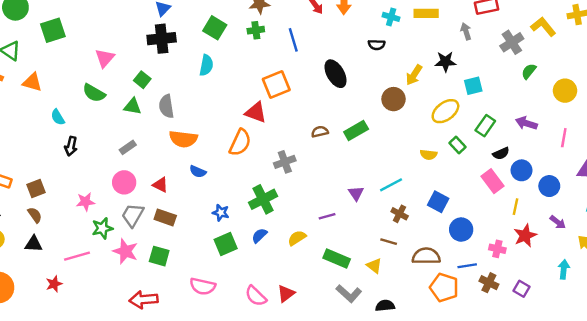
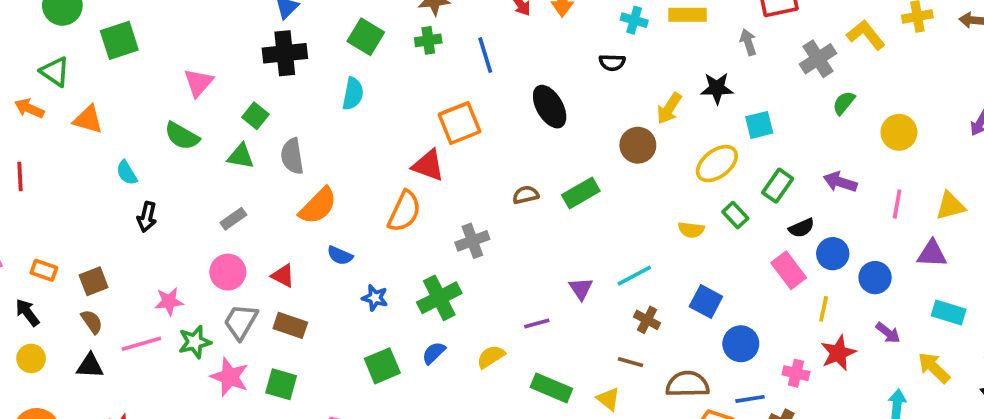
orange semicircle: (183, 139) -> (318, 206), turned -52
blue star: (221, 213) -> (375, 298), moved
pink line: (77, 256) -> (141, 344), moved

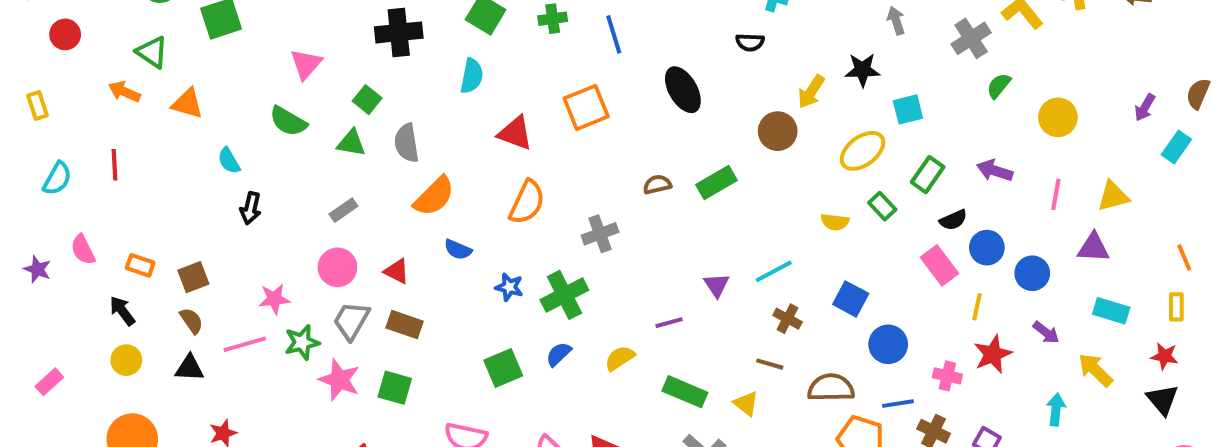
red triangle: (428, 165) -> (515, 133), moved
blue star: (375, 298) -> (509, 287), moved

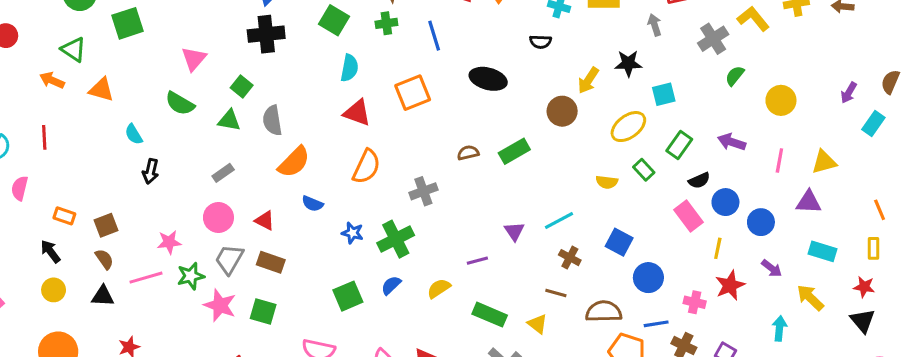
cyan semicircle: (472, 76) -> (349, 68), moved
black ellipse: (683, 90) -> (488, 79), turned -45
pink semicircle: (83, 250) -> (20, 188), moved, turned 40

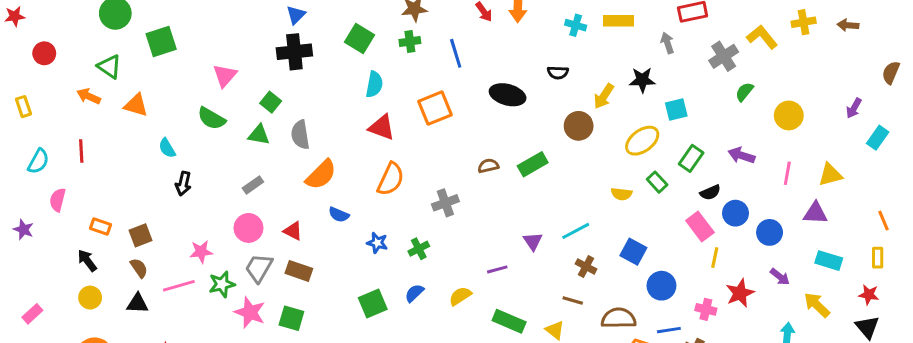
black semicircle: (541, 42) -> (558, 73), moved
brown semicircle: (890, 82) -> (891, 73), moved
green cross: (396, 239) -> (419, 249), size x0.6
yellow line: (718, 248) -> (715, 258), moved

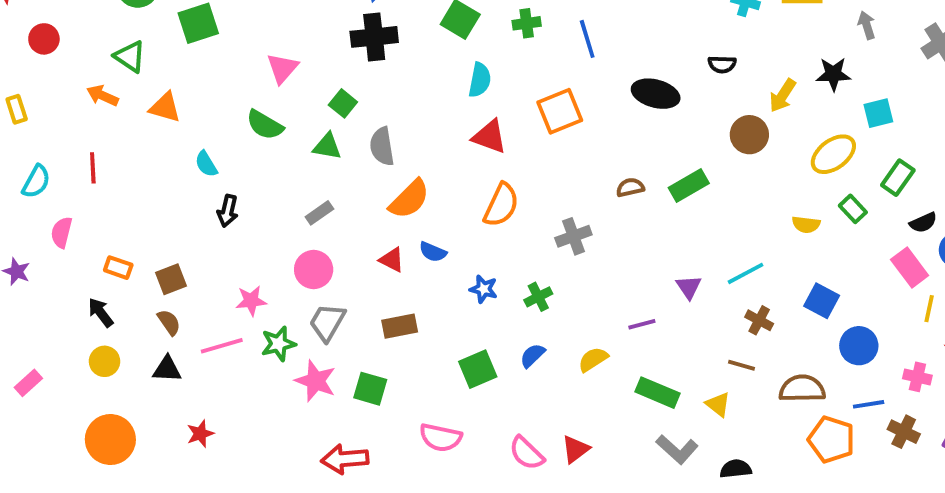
red triangle: (293, 231) -> (392, 260), moved
brown rectangle: (299, 271) -> (400, 326), moved, turned -30

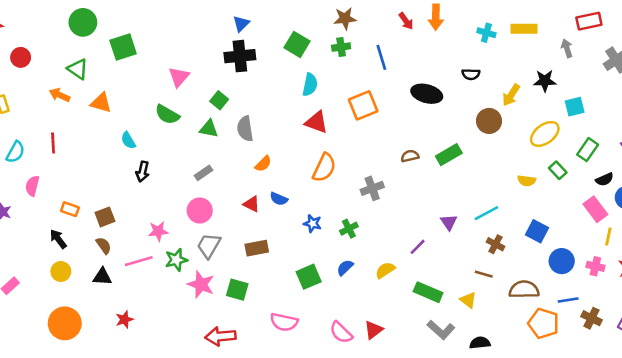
orange semicircle: (409, 199) -> (263, 164), size x0.6
purple line: (642, 324) -> (418, 247), turned -30
pink cross: (917, 377) -> (595, 266), moved

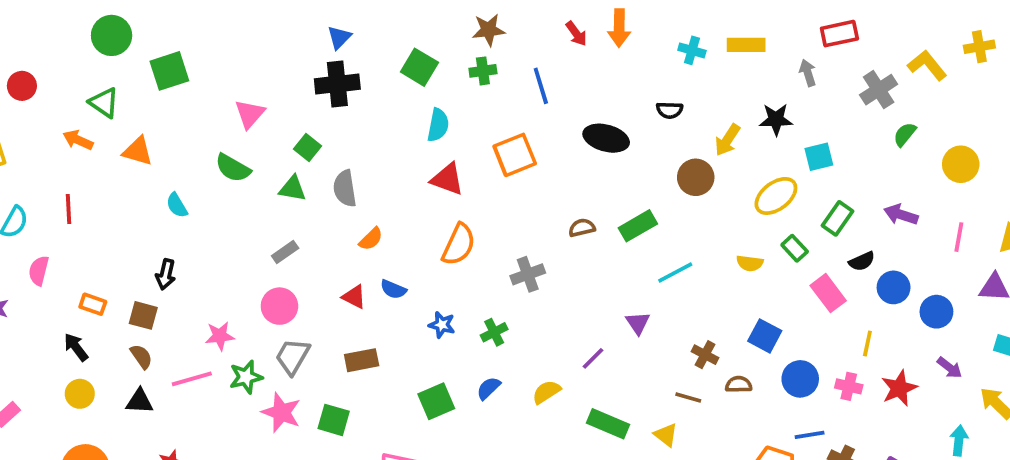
black arrow: (143, 172) -> (166, 274), moved
pink rectangle: (595, 209) -> (828, 293), moved
cyan line: (486, 213) -> (675, 272), moved
brown square: (105, 217) -> (143, 315), turned 36
brown semicircle: (524, 290) -> (739, 384), moved, size x0.6

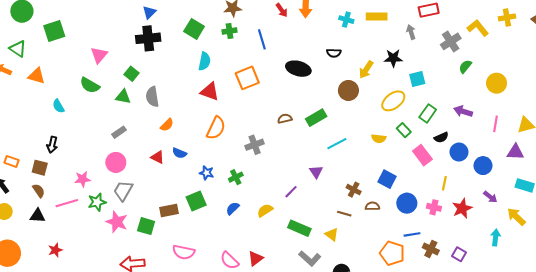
brown rectangle: (362, 360) -> (169, 210), moved
green square: (436, 401) -> (196, 201), moved

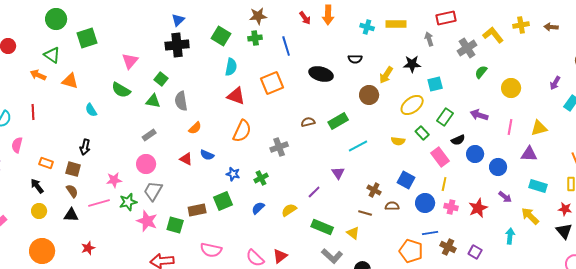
yellow line: (444, 183) -> (444, 184), moved

